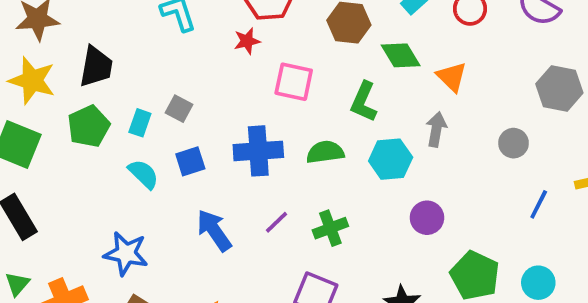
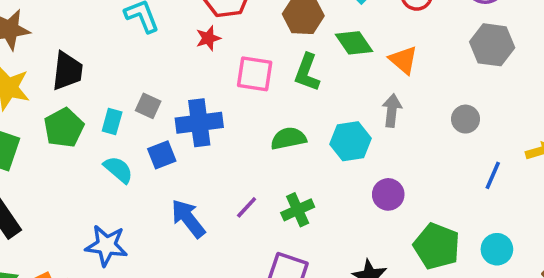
gray hexagon: (559, 88) -> (492, 45), moved
green L-shape: (364, 102) -> (307, 73), moved
blue cross: (258, 151) -> (199, 123), moved

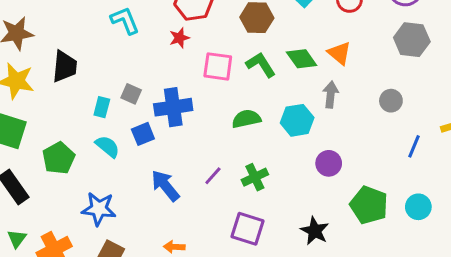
green diamond: (354, 43) -> (302, 59), moved
green L-shape: (307, 73) -> (261, 65), turned 128
green pentagon: (64, 128) -> (59, 158), moved

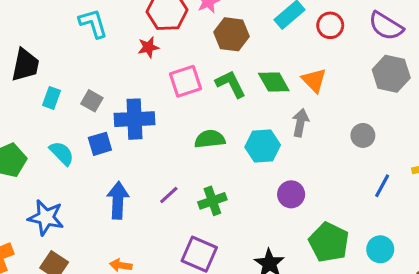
pink square: (218, 66) -> (186, 81), turned -32
cyan rectangle: (102, 107) -> (52, 98), moved
blue arrow: (165, 186) -> (118, 200), turned 36

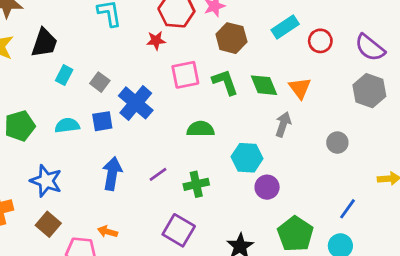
blue cross: (135, 119) -> (136, 103), turned 36
cyan hexagon: (263, 146) -> (247, 158), moved
cyan semicircle: (62, 153) -> (67, 125), turned -60
blue line: (382, 186) -> (347, 209), moved

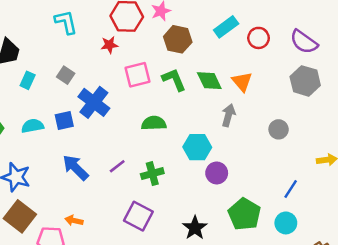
gray square: (100, 82) -> (66, 75), moved
blue arrow: (112, 174) -> (75, 168), turned -52
brown square: (48, 224) -> (20, 216), size x1.4

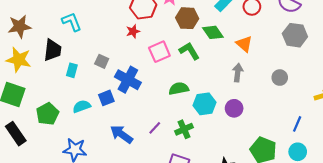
cyan L-shape: (66, 22) -> (72, 22), moved
green diamond: (209, 81) -> (213, 32), moved
cyan hexagon: (197, 147) -> (204, 104), moved
purple circle: (217, 173) -> (234, 108), moved

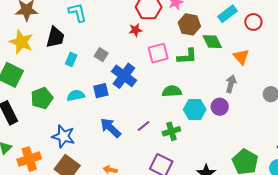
green L-shape: (189, 51) -> (187, 56), turned 110
purple circle: (234, 108) -> (220, 107), moved

